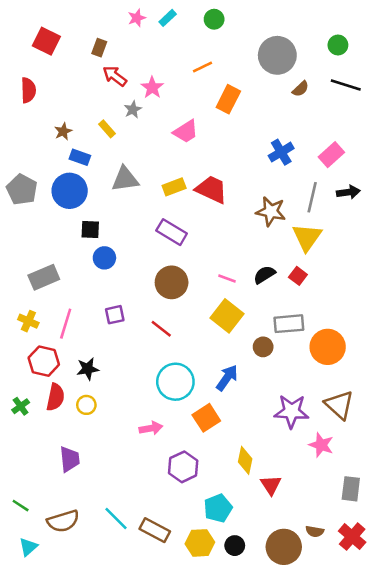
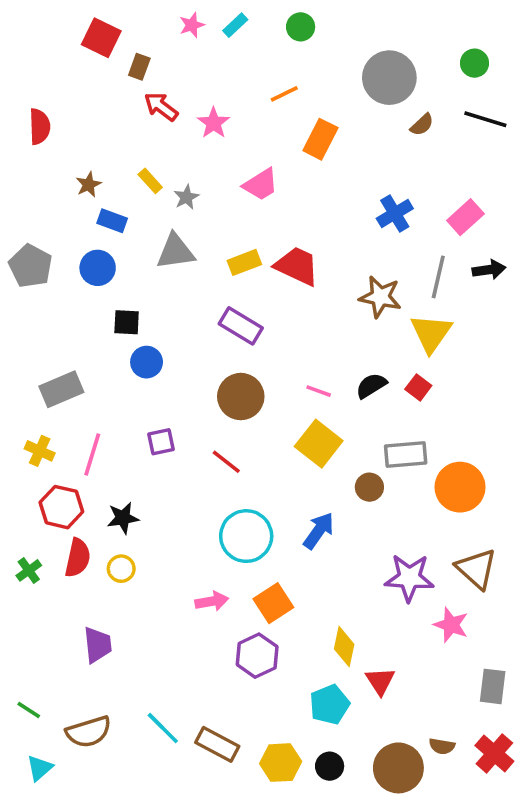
red square: (46, 41) -> (101, 38), moved
gray star: (133, 110) -> (186, 197), moved
blue circle: (70, 191) -> (98, 268), size x0.7
orange square: (206, 418) -> (273, 603), moved
cyan pentagon: (218, 508) -> (330, 705), moved

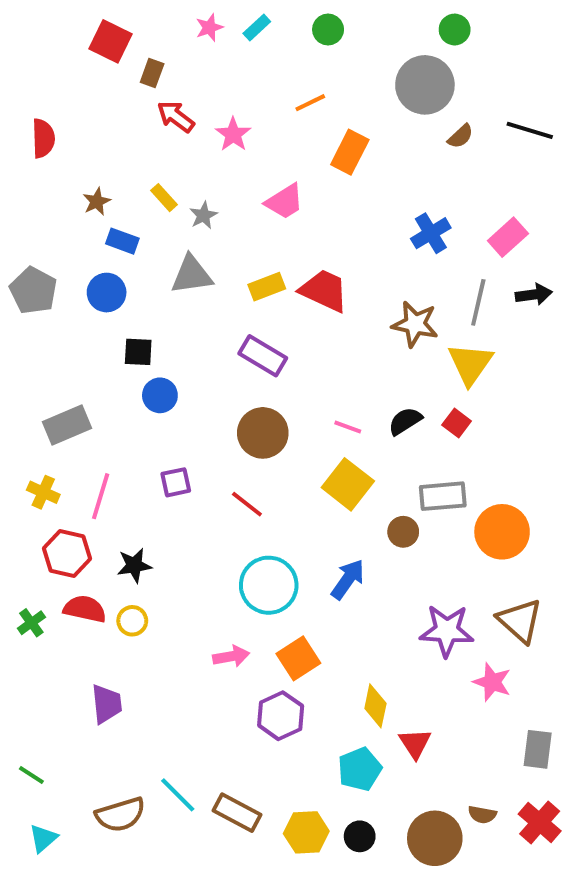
green circle: (475, 63) -> (455, 30), moved
red semicircle: (78, 558) -> (85, 609), turned -90
brown semicircle: (89, 732) -> (120, 815), moved

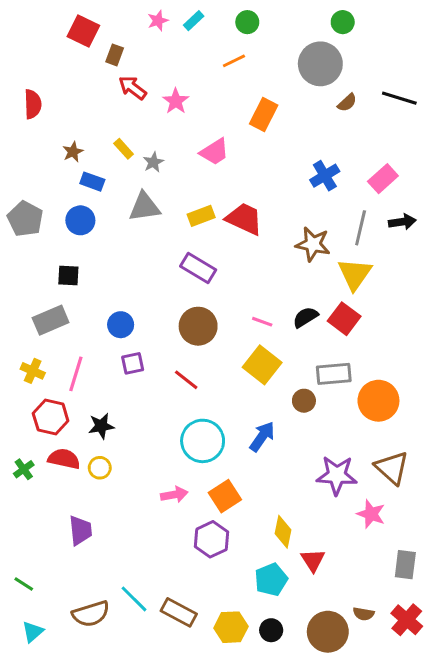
orange line: (310, 103) -> (234, 61), moved
black square: (138, 352) -> (68, 275), moved
blue circle: (160, 395) -> (121, 325), moved
red square: (457, 423) -> (344, 319), size x1.5

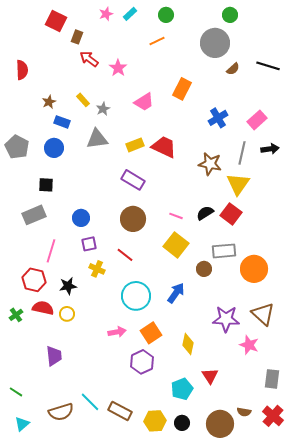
orange rectangle: (264, 115) -> (182, 89), moved
yellow cross: (33, 371) -> (97, 269), moved
yellow diamond: (283, 532) -> (188, 344), moved

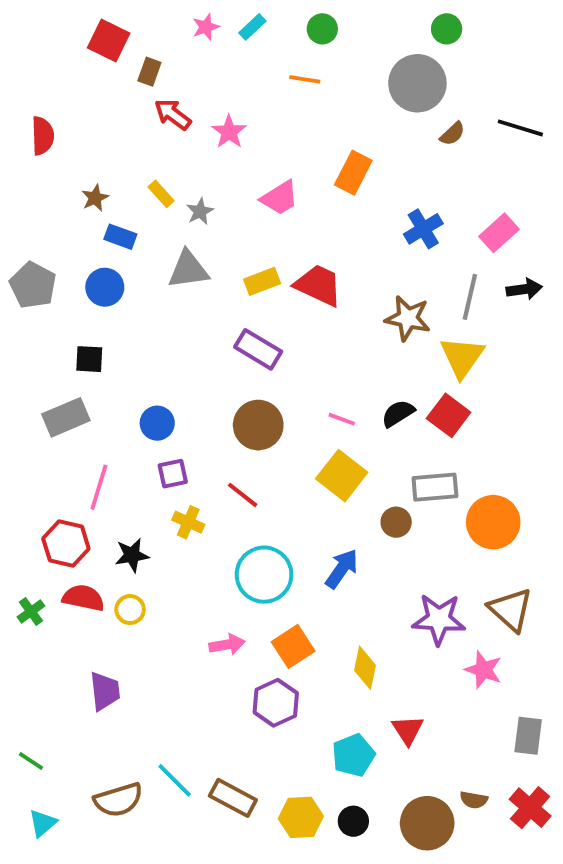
orange line: (157, 41) -> (305, 79), turned 35

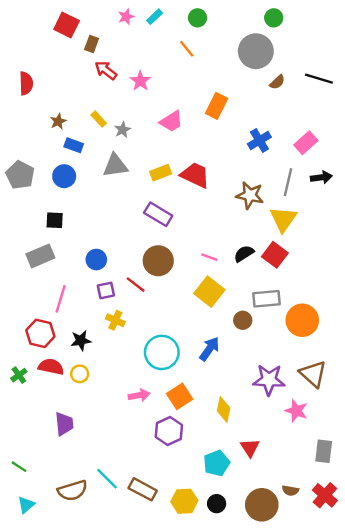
orange line: (305, 79) -> (187, 49), turned 42
red line: (243, 495) -> (136, 285), moved

